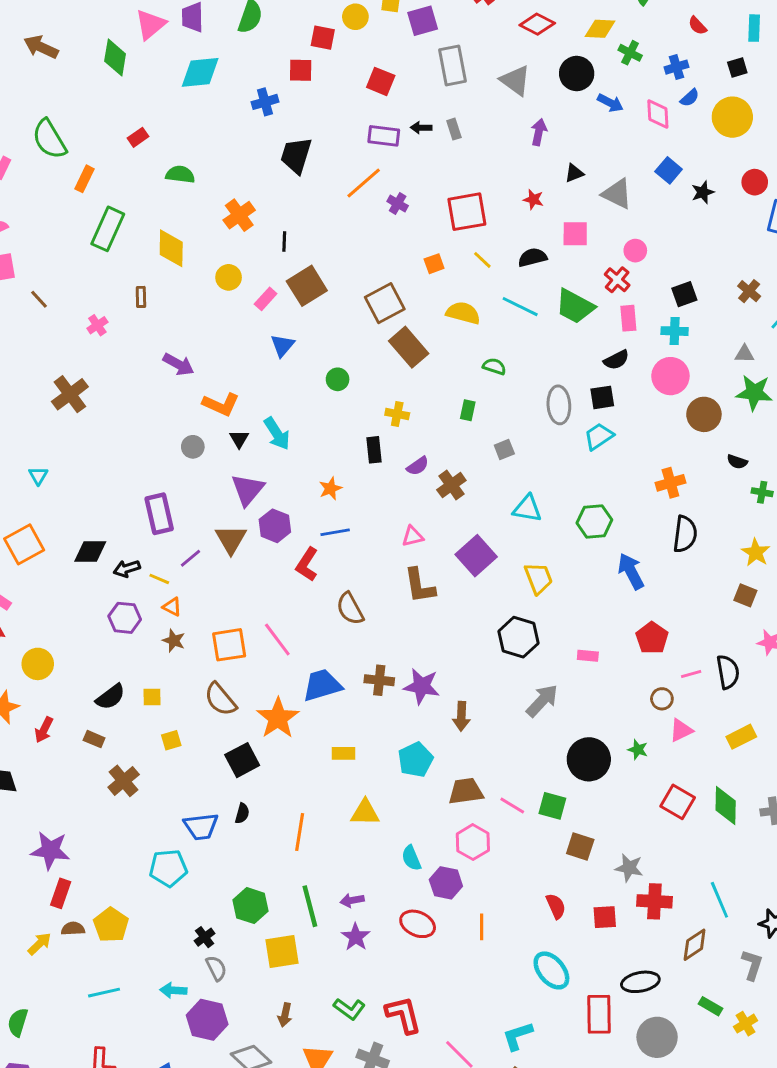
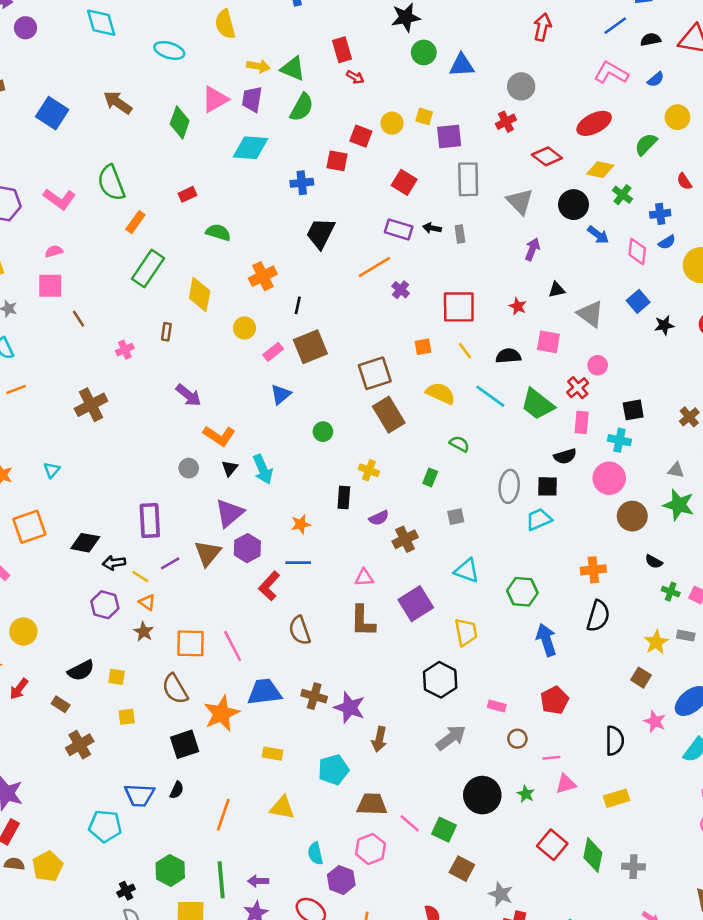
pink line: (691, 674) -> (551, 758), moved
brown circle: (662, 699) -> (517, 739), moved

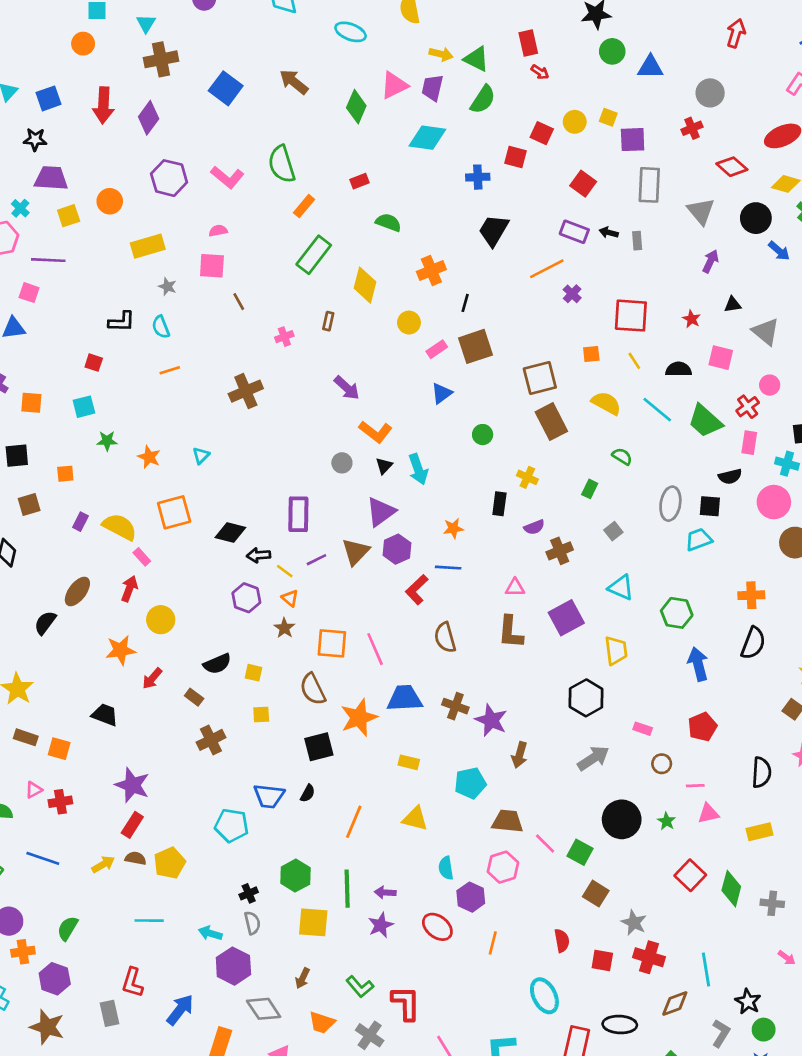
gray square: (456, 517) -> (613, 531), turned -30

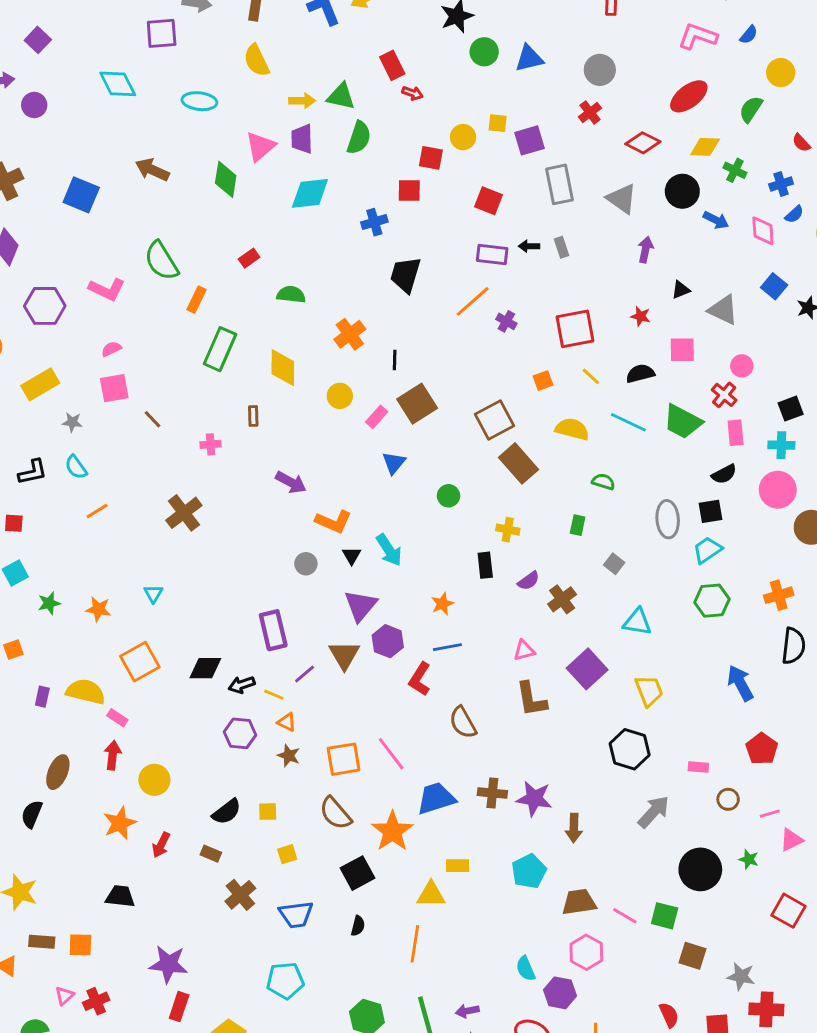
pink cross: (284, 337) -> (211, 444), turned 30
green hexagon: (677, 613) -> (712, 601), moved
blue trapezoid: (269, 796) -> (296, 914), moved
yellow triangle: (415, 819) -> (431, 895), moved

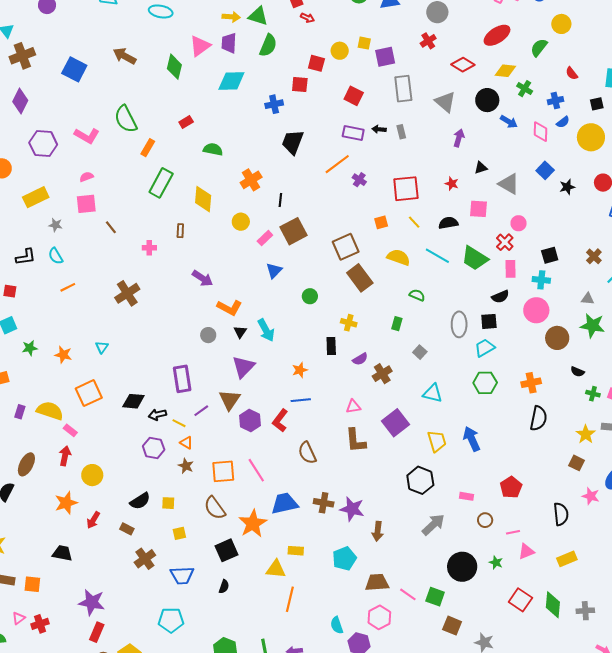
purple hexagon: (388, 641) -> (250, 420), moved
blue arrow: (740, 683) -> (472, 439), moved
orange line: (415, 944) -> (290, 599), moved

